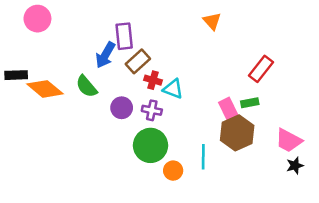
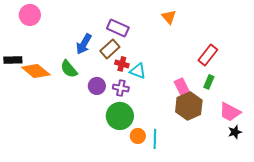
purple rectangle: (124, 36) -> (118, 28), moved, turned -60
green rectangle: (250, 103) -> (209, 82), moved, turned -56
cyan line: (203, 157) -> (155, 139), moved

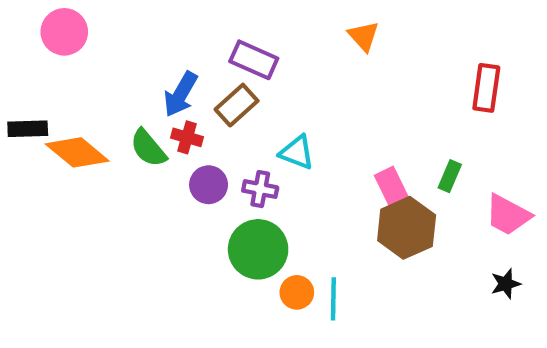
red rectangle: (208, 55) -> (486, 88), moved, turned -30
red cross: (122, 64) -> (187, 137), moved
pink trapezoid: (230, 112) -> (508, 215), moved

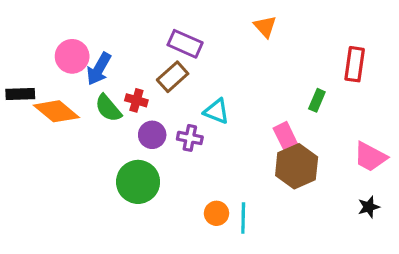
pink circle: (64, 32) -> (72, 56), moved
blue arrow: (181, 94) -> (99, 69), moved
green rectangle: (450, 176) -> (317, 100), moved
green circle: (258, 249) -> (138, 182), moved

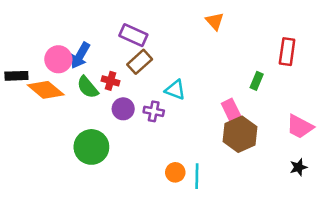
purple rectangle: (185, 44) -> (133, 35), moved
pink circle: (72, 56) -> (58, 59), moved
green circle: (138, 182) -> (91, 147), moved

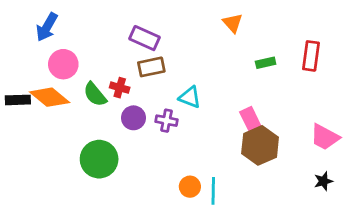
blue arrow: (80, 55) -> (47, 27), moved
brown rectangle: (140, 62) -> (151, 67), turned 30
black rectangle: (16, 76) -> (18, 100), moved
green rectangle: (257, 81) -> (266, 63), moved, turned 54

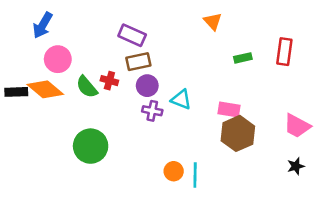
cyan triangle: (190, 97) -> (181, 99), moved
purple circle: (133, 118) -> (147, 86), moved
pink rectangle: (250, 119) -> (229, 110), turned -55

